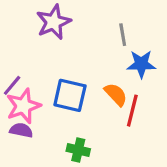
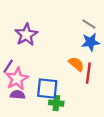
purple star: (54, 22) -> (26, 35), moved
gray line: (123, 35) -> (89, 24), moved, turned -40
blue square: (70, 95) -> (47, 88), moved

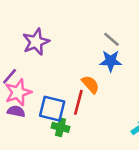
red line: (88, 73) -> (78, 102), moved

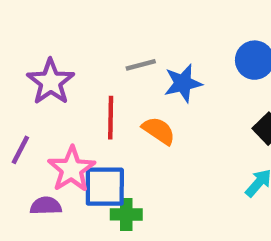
gray line: (112, 39) -> (141, 65), moved, turned -42
pink star: (18, 92) -> (72, 169), moved
red line: (78, 102) -> (111, 118), moved

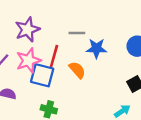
pink star: (72, 169) -> (28, 61), moved
blue square: (105, 187) -> (42, 75), moved

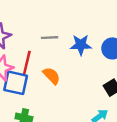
blue star: (96, 48) -> (81, 45), moved

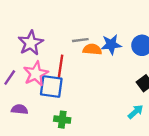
orange semicircle: (52, 76) -> (92, 49), moved, turned -36

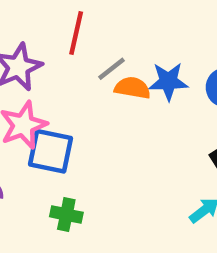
gray line: (80, 40) -> (111, 69), turned -35
red line: (60, 66) -> (76, 33), moved

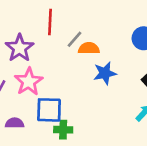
blue star: (168, 81) -> (105, 73), moved
blue square: (50, 151) -> (49, 110), moved

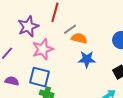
pink star: (29, 82) -> (43, 49), moved

